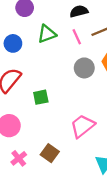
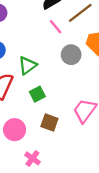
green triangle: (47, 34) -> (27, 65), moved
brown square: (50, 153) -> (49, 122), moved

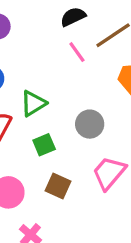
gray circle: (71, 55) -> (90, 124), moved

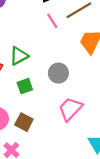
brown square: (58, 186) -> (24, 122), moved

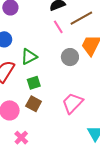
gray circle: (58, 73) -> (70, 57), moved
brown square: (24, 122) -> (34, 104), moved

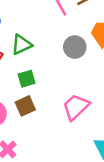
brown square: (34, 104) -> (25, 106), turned 35

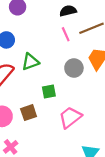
green square: (27, 79) -> (49, 92), moved

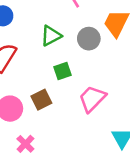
green triangle: (30, 62) -> (51, 36), moved

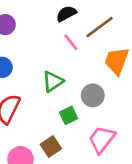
gray circle: (89, 39) -> (93, 95), moved

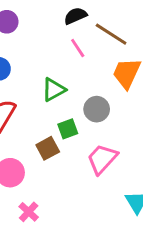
brown line: (100, 27) -> (111, 34), turned 64
brown square: (51, 147) -> (48, 148), moved

